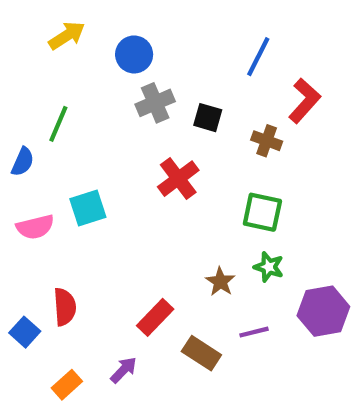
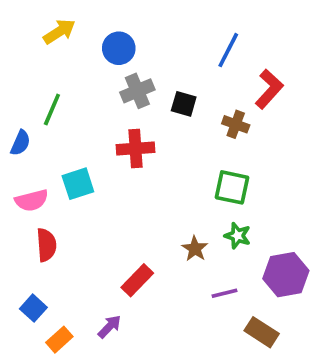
red cross: (178, 179) -> (135, 148), moved, turned 33
red semicircle: (65, 307) -> (46, 245), moved
blue square: (25, 332) -> (33, 308), moved
brown rectangle: (201, 353) -> (262, 332), moved

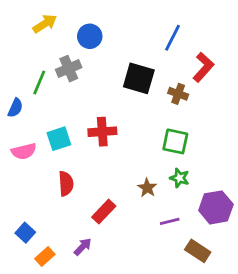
gray cross: (137, 91) -> (69, 69), moved
black square: (184, 104) -> (139, 78), size x1.6
red cross: (135, 148) -> (102, 132), moved
red semicircle: (46, 245) -> (66, 184), moved

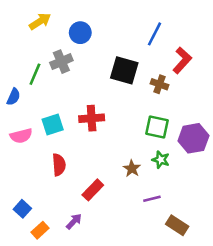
purple hexagon: (216, 207) -> (193, 138), moved

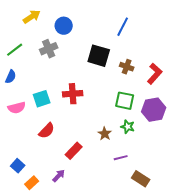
red L-shape: (182, 60) -> (155, 74), moved
green line: (35, 74) -> (15, 50), moved, turned 30
red semicircle: (59, 165) -> (47, 131), turned 48

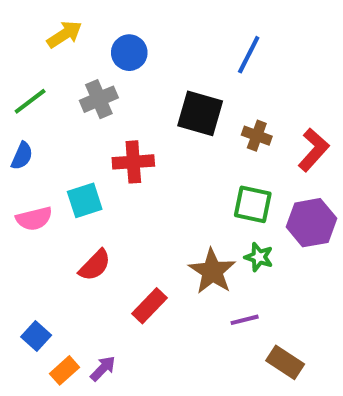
red cross: (73, 94) -> (133, 162), moved
brown star: (105, 134) -> (212, 271), size x1.6
purple arrow: (59, 176) -> (103, 368), moved

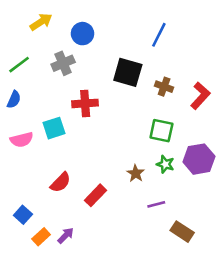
purple hexagon: (311, 223) -> (199, 159), moved
red semicircle: (95, 265) -> (60, 182), moved
brown star: (212, 271) -> (136, 173), size x0.6

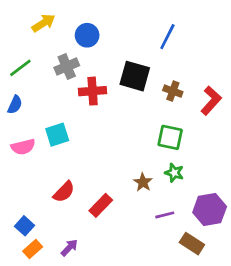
red cross: (85, 103) -> (93, 91), moved
purple hexagon: (199, 159) -> (210, 209), moved
orange rectangle: (41, 237) -> (33, 249), moved

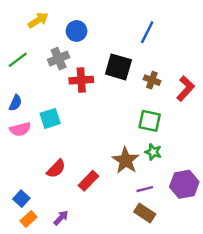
blue semicircle: (15, 105) -> (15, 103), moved
brown star: (143, 182) -> (126, 160), size x1.6
brown rectangle: (192, 244) -> (145, 213), moved

